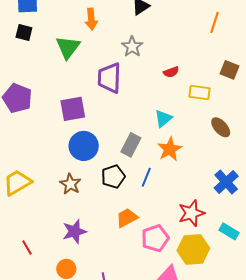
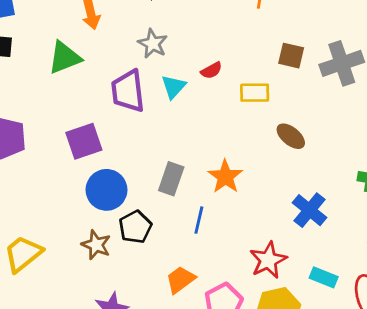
green triangle: (68, 47) -> (65, 58), turned 40
cyan triangle: (163, 118) -> (174, 87), moved
black pentagon: (113, 177) -> (135, 227), moved

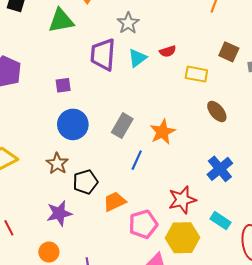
purple square: (84, 141) -> (63, 85), size x0.6
black pentagon: (135, 227) -> (85, 182), moved

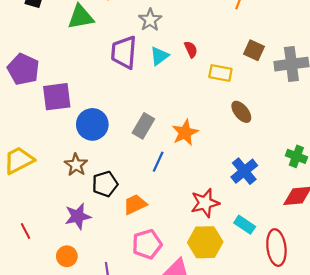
red semicircle: (168, 51) -> (191, 49), turned -98
purple square: (63, 85) -> (57, 97), moved, size x1.8
pink pentagon: (143, 224) -> (147, 244), moved

